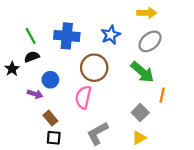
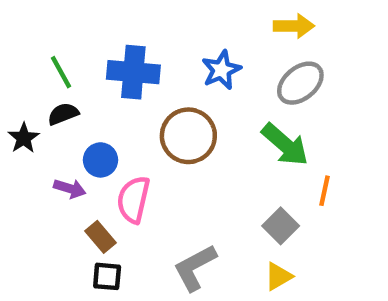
pink semicircle: (83, 97) -> (133, 200), moved

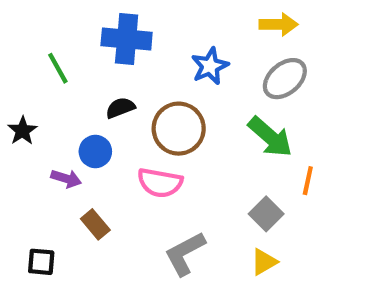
blue cross: (133, 72) -> (127, 39), moved
black semicircle: (63, 114) -> (120, 108), moved
pink semicircle: (133, 200) -> (160, 183), moved, turned -93
black square: (107, 276) -> (41, 262), moved

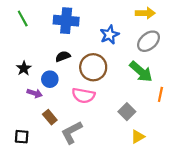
green line: (58, 68) -> (23, 18), moved
black star: (22, 131) -> (24, 68), moved
gray square: (266, 214) -> (127, 112), moved
gray L-shape: (185, 254) -> (72, 132), moved

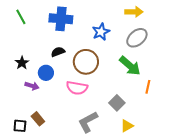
brown rectangle: (50, 117) -> (38, 119), moved
gray L-shape: (72, 132) -> (88, 122), moved

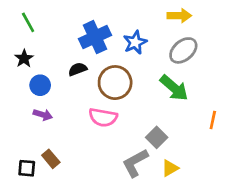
blue cross: (61, 19) -> (95, 37), moved, turned -30
black star: (22, 63) -> (24, 58), moved
blue circle: (46, 73) -> (40, 85), moved
orange line: (148, 87) -> (213, 120), moved
gray L-shape: (88, 122) -> (135, 163), moved

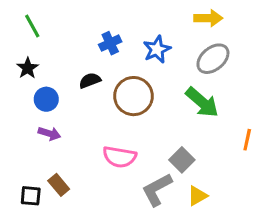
blue cross: (95, 37) -> (110, 43), size x0.6
pink semicircle: (103, 117) -> (119, 157), moved

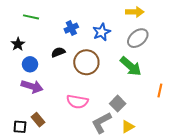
green line: (32, 26) -> (31, 17), moved, turned -49
purple arrow: (49, 133) -> (32, 86), size x1.5

